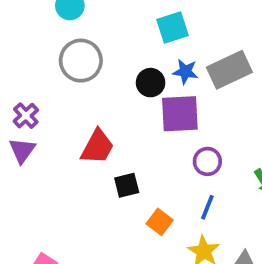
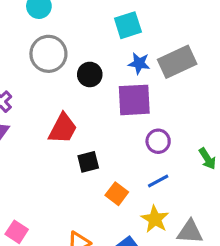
black circle: (151, 83) -> (90, 74), moved
blue line: (207, 207) -> (158, 181), turned 40

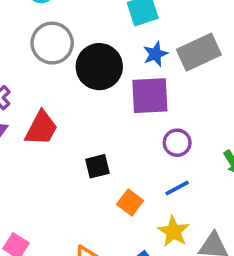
blue star: (139, 63) -> (155, 54), turned -30
black circle: (90, 74) -> (99, 67), size x1.6
red trapezoid: (63, 129) -> (41, 128), moved

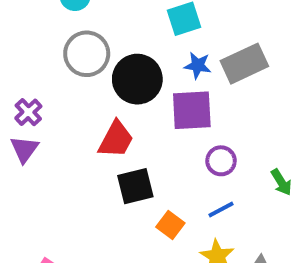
blue star: (155, 54) -> (198, 65), turned 30
red trapezoid: (41, 128) -> (116, 139), moved
black square: (97, 166) -> (135, 186), size x1.4

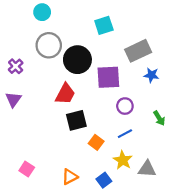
blue star: (198, 65) -> (151, 75), moved
purple cross: (28, 112) -> (16, 66), moved

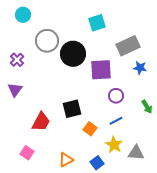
cyan circle: (42, 12) -> (23, 15), moved
red trapezoid: (65, 94) -> (41, 122), moved

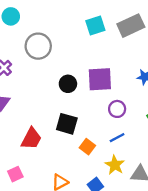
gray rectangle: (128, 46) -> (131, 26), moved
black circle: (73, 54) -> (68, 84), moved, size x0.6
black square: (72, 109) -> (67, 124), turned 30
pink square: (27, 153) -> (15, 174), turned 32

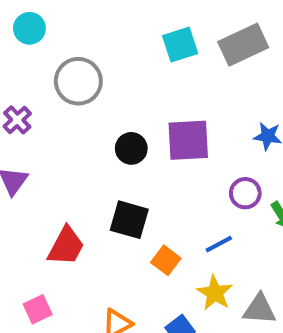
purple circle: (117, 109) -> (245, 193), moved

